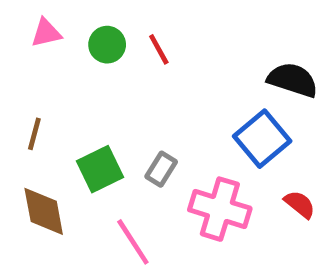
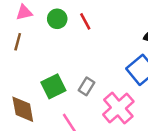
brown line: (34, 134) -> (18, 42), moved
pink cross: (220, 209) -> (118, 108), turned 32

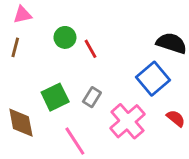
green circle: (57, 19) -> (65, 37), moved
red line: (85, 21) -> (91, 49), moved

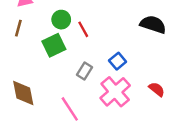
blue square: (153, 79) -> (118, 61), moved, size x0.6
green square: (55, 97) -> (54, 45), moved

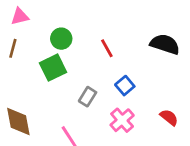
red line: (83, 29) -> (107, 48), moved
pink cross: (115, 92) -> (122, 120), size x0.7

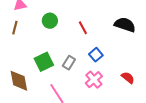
green square: (53, 68) -> (44, 62), moved

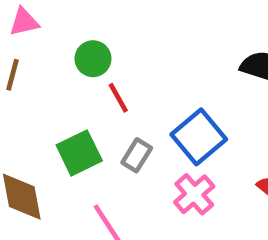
red line: (83, 28) -> (118, 98), moved
blue square: (96, 55) -> (199, 137), size x1.6

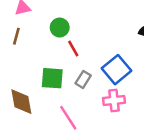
green square: (79, 153) -> (52, 78), turned 30
pink cross: (194, 194) -> (114, 100), turned 35

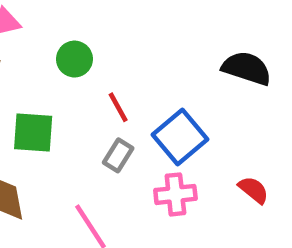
red line: (73, 49) -> (118, 107), moved
green square: (52, 78) -> (33, 132), moved

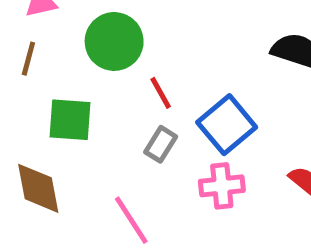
green circle: (74, 59) -> (114, 41), size x1.5

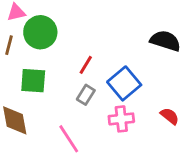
green circle: (114, 41) -> (40, 32), moved
red line: (161, 93) -> (86, 65), turned 60

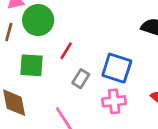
red line: (86, 65) -> (66, 51), moved
blue square: (124, 83) -> (117, 68), turned -32

